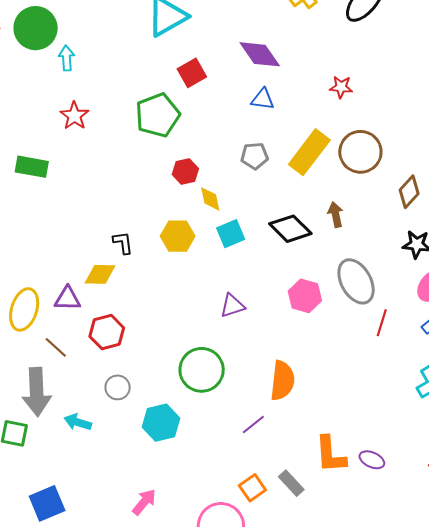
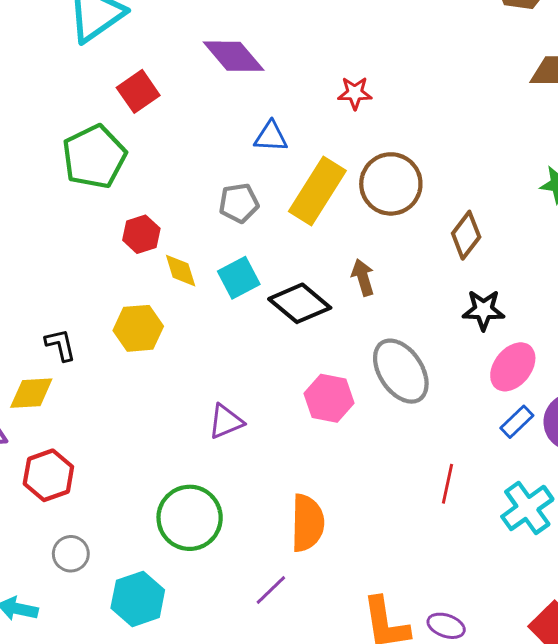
blue triangle: (263, 99) -> (271, 137), moved
cyan square: (231, 234) -> (239, 278), moved
red line: (382, 323) -> (448, 484), moved

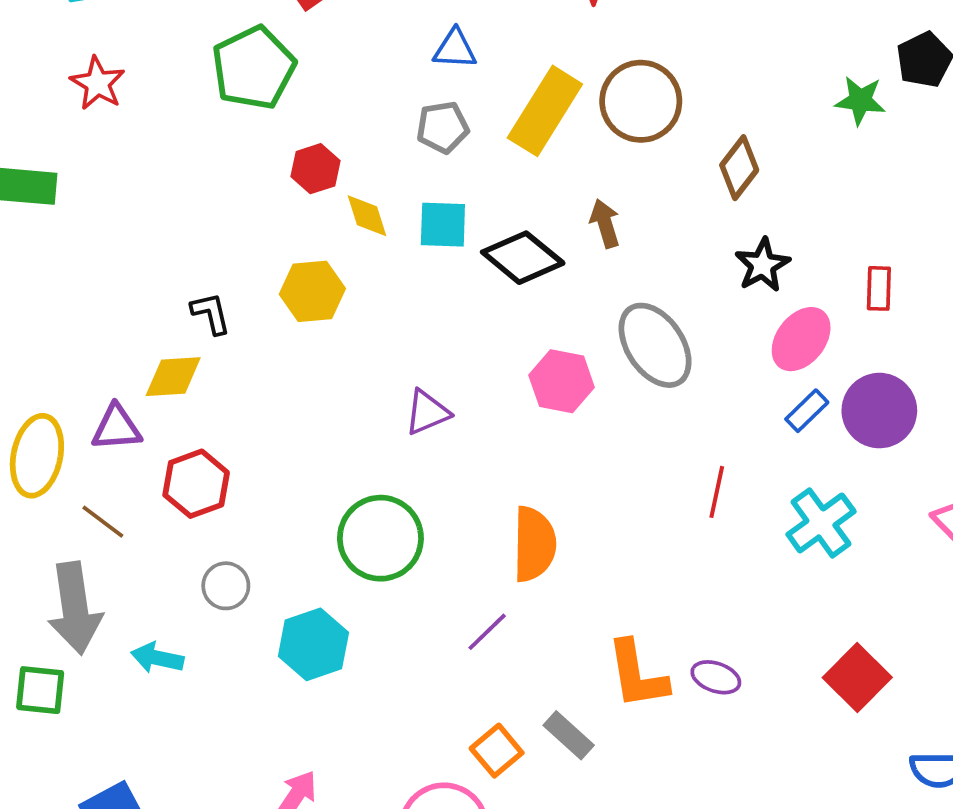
blue triangle: (271, 137) -> (455, 49), moved
cyan square: (239, 278) -> (443, 225), turned 30
black star: (484, 310) -> (762, 265), turned -30

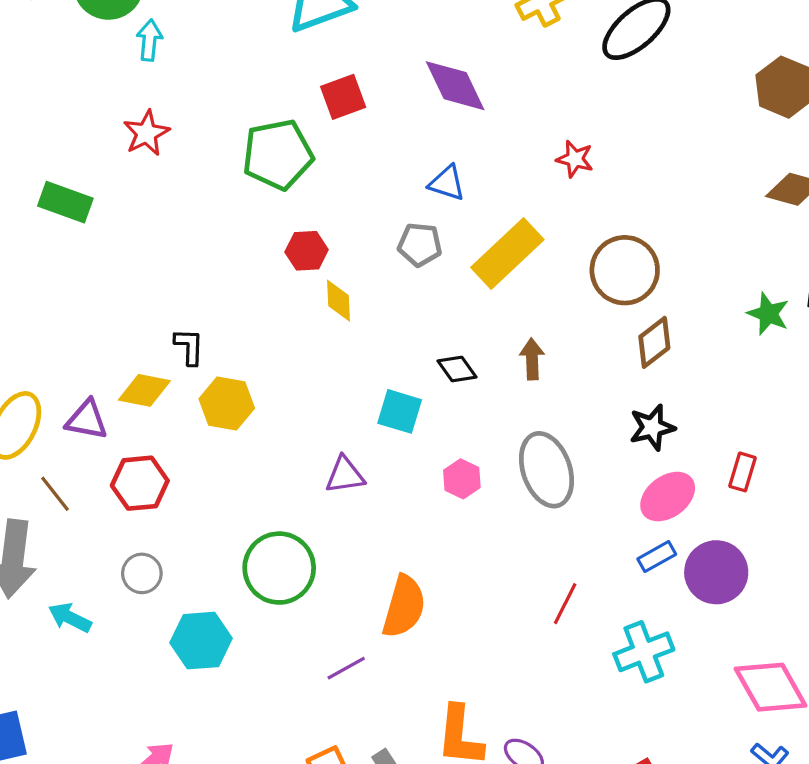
brown circle: (641, 101) -> (625, 270), moved
cyan square: (443, 225) -> (400, 411), moved
black diamond: (523, 258) -> (457, 369), size x0.6
yellow hexagon: (312, 291) -> (227, 403), moved
pink hexagon: (562, 381) -> (462, 479), size x0.7

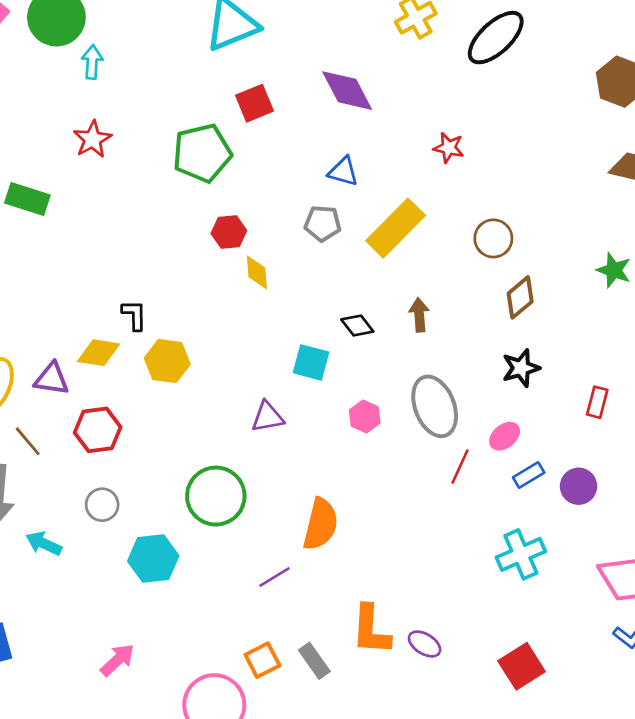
brown circle: (625, 270) -> (493, 238), size x0.7
pink ellipse: (668, 497) -> (505, 436), moved, size x0.7
purple circle: (716, 572) -> (579, 486), size x0.7
red line: (565, 604) -> (460, 467), moved

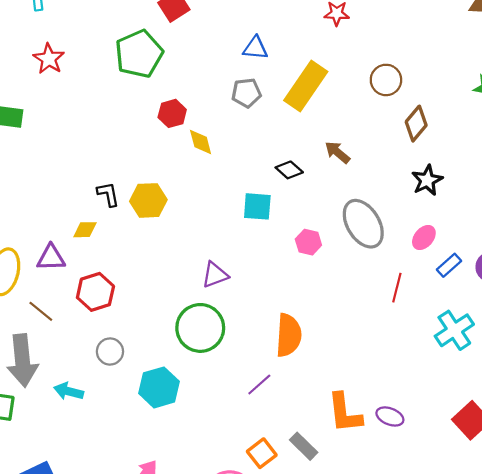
brown arrow: (419, 315) -> (337, 152), turned -36
yellow diamond: (99, 353) -> (85, 230), size x0.7
yellow hexagon: (167, 361) -> (148, 200), moved
purple triangle: (268, 417) -> (215, 275), moved
red line: (460, 467) -> (397, 288), moved

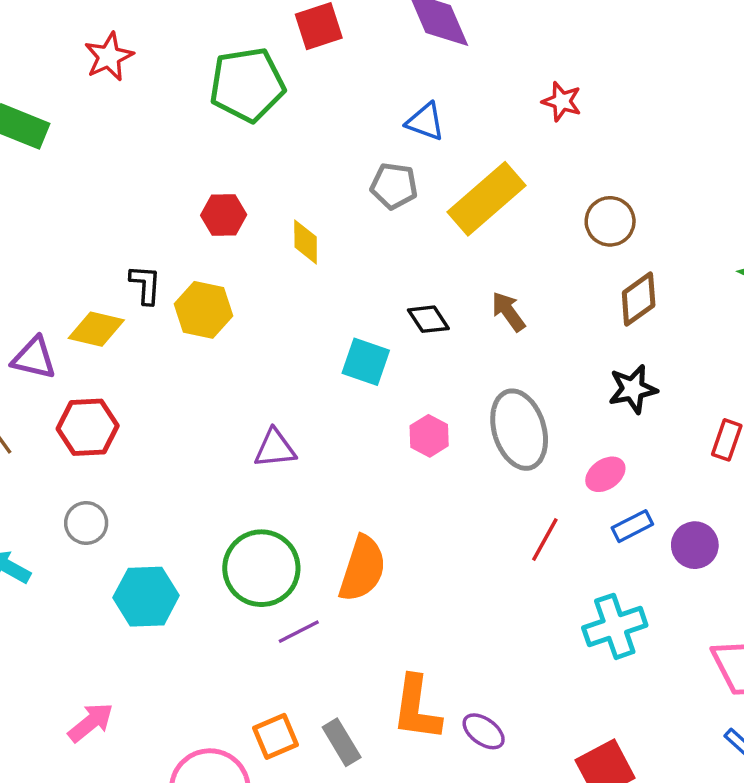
red hexagon: (172, 113) -> (224, 215), moved
yellow diamond: (85, 230) -> (96, 329), size x1.4
green circle: (200, 328) -> (261, 568), moved

